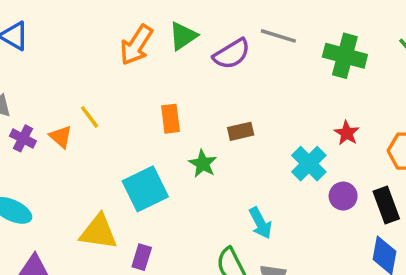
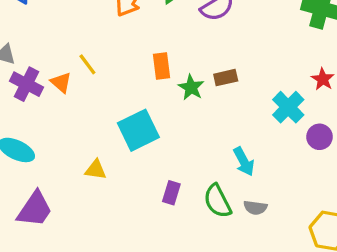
purple cross: (23, 138) -> (26, 84), size x1.4
green star: (203, 164) -> (191, 87), moved
yellow triangle: (99, 232) -> (96, 170), size x0.6
purple rectangle: (142, 257) -> (171, 193), moved

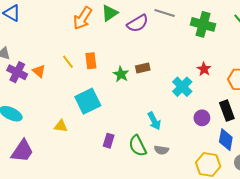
yellow line: (87, 64) -> (68, 62), moved
orange rectangle: (161, 66) -> (91, 61), moved
purple circle: (319, 137) -> (202, 118), moved

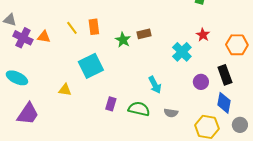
orange triangle: (39, 71) -> (44, 37), turned -32
green semicircle: (138, 146) -> (139, 109), turned 130
gray semicircle: (161, 150) -> (171, 113), moved

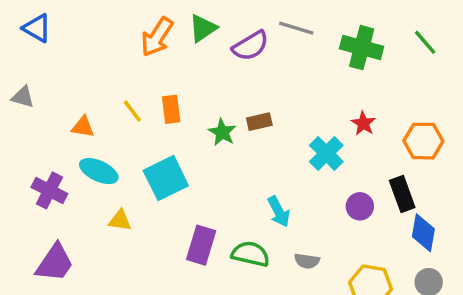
purple cross: (23, 38) -> (49, 190), moved
cyan ellipse: (17, 78) -> (99, 171), moved
blue diamond: (224, 103) -> (423, 233), moved
purple rectangle: (111, 104) -> (201, 245), size x1.5

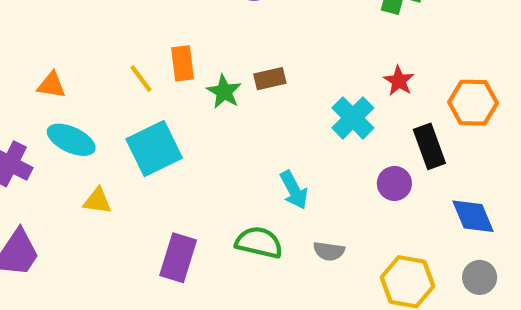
orange rectangle: (171, 109) -> (183, 63), moved
yellow line: (132, 111) -> (141, 79), moved
black rectangle: (402, 194) -> (429, 146), moved
blue diamond: (423, 233) -> (473, 216), turned -33
purple rectangle: (201, 245) -> (178, 258), moved

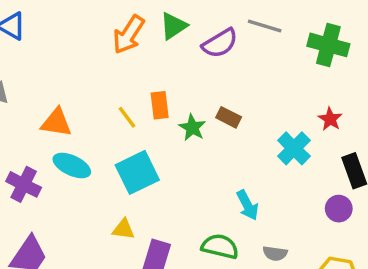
brown rectangle: (270, 79) -> (229, 117), turned 40
orange triangle: (51, 85) -> (56, 122), size x1.4
purple circle: (394, 183) -> (339, 209), moved
yellow triangle: (97, 201) -> (123, 229), moved

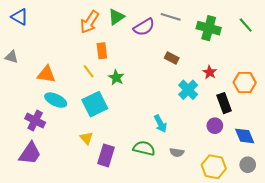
orange rectangle: (160, 105) -> (102, 51), moved
brown rectangle: (229, 117) -> (172, 58), moved
green star: (192, 128) -> (116, 77), moved
purple cross: (24, 184) -> (35, 121), moved
yellow triangle: (123, 229) -> (86, 138), turned 40

